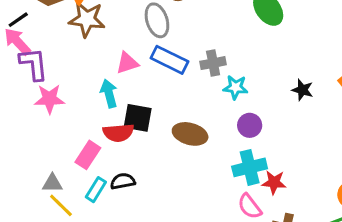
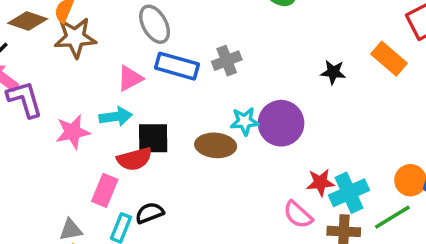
cyan star: (236, 87) -> (245, 121), moved
cyan arrow: (109, 93) -> (116, 117), turned 108
pink star: (49, 99) -> (73, 132), moved
purple circle: (250, 125) -> (281, 123), size x1.6
cyan cross: (250, 167) -> (349, 193), moved

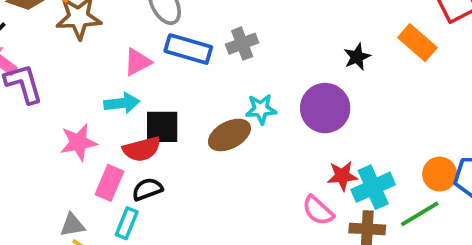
black star: (333, 72) -> (357, 57), turned -30
purple circle: (281, 123) -> (325, 108), moved
pink star: (73, 132) -> (78, 142), moved
brown ellipse: (216, 145) -> (229, 135), turned -33
black semicircle: (150, 213) -> (147, 189), moved

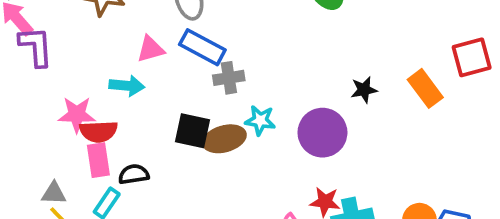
gray cross: (242, 44) -> (229, 78), moved
black square: (162, 127) -> (192, 131), moved
red semicircle: (142, 149) -> (99, 131), moved
pink rectangle: (109, 183) -> (98, 160), turned -44

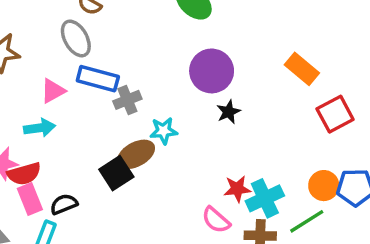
red square: (472, 57) -> (335, 114), moved
black star: (364, 90) -> (228, 112), moved
black square: (192, 131) -> (116, 173), moved, turned -32
purple circle: (322, 133) -> (212, 71), moved

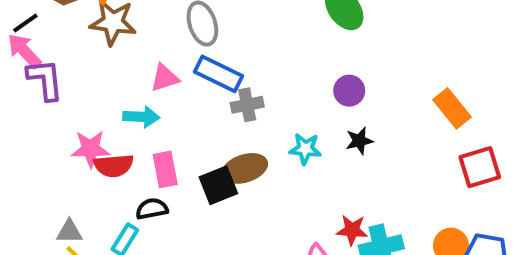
purple circle: (212, 71) -> (349, 91), size x0.6
cyan star: (164, 131) -> (305, 149), moved
pink rectangle: (30, 199) -> (165, 169), moved

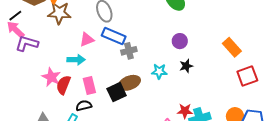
purple L-shape: (45, 79) -> (27, 43), turned -65
pink star: (90, 149) -> (51, 77), turned 30
red semicircle: (114, 166) -> (63, 85), turned 120

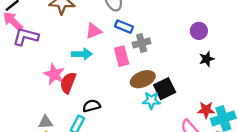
blue rectangle: (114, 36) -> (124, 27), size x0.7
cyan star: (159, 71) -> (151, 100), moved
pink rectangle: (89, 85) -> (122, 56), moved
black square: (117, 92) -> (165, 89), moved

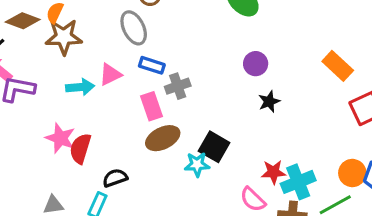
cyan arrow: (82, 54) -> (80, 87), moved
brown ellipse: (143, 79) -> (163, 138), moved
black square: (165, 89) -> (214, 147), turned -30

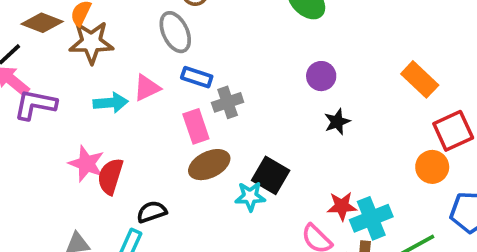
orange circle: (352, 173) -> (432, 167), moved

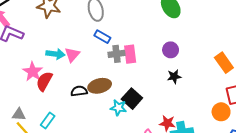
pink triangle: (147, 88) -> (72, 55), moved, turned -35
cyan arrow: (111, 103) -> (55, 54), moved
pink rectangle: (196, 126) -> (130, 54), moved
black semicircle: (152, 212) -> (79, 91), moved

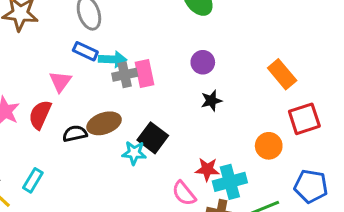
blue rectangle: (102, 37) -> (85, 51), moved
cyan arrow: (55, 54) -> (113, 59), moved
red semicircle: (44, 81) -> (40, 115), moved
orange circle: (221, 112) -> (269, 146), moved

